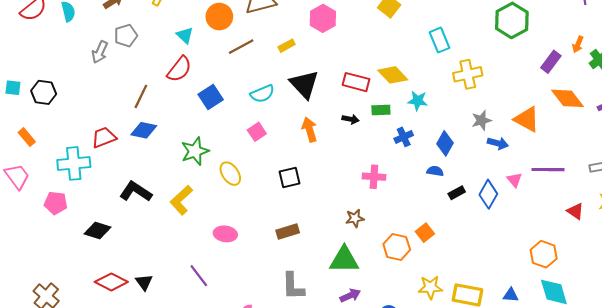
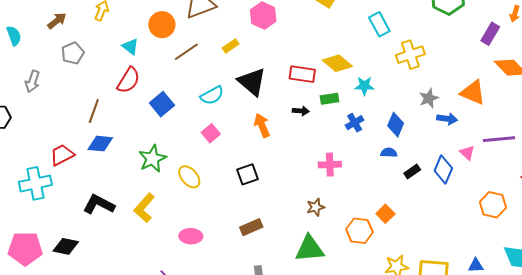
gray arrow: (100, 52) -> (32, 81), moved
pink pentagon: (56, 203) -> (25, 249), moved, size x1.5
orange hexagon: (544, 254) -> (493, 205), moved

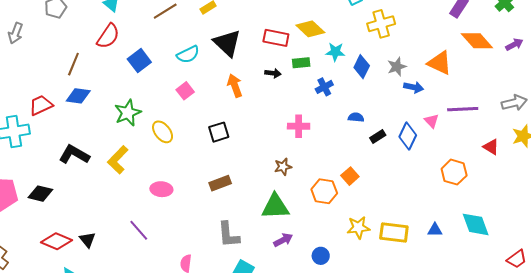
blue diamond: (396, 125) -> (362, 67), moved

